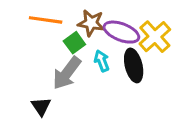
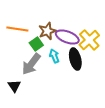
brown star: (91, 23) -> (47, 31), turned -30

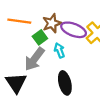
black ellipse: (75, 59) -> (65, 83), moved
black triangle: (14, 86) -> (16, 83), size x1.5

